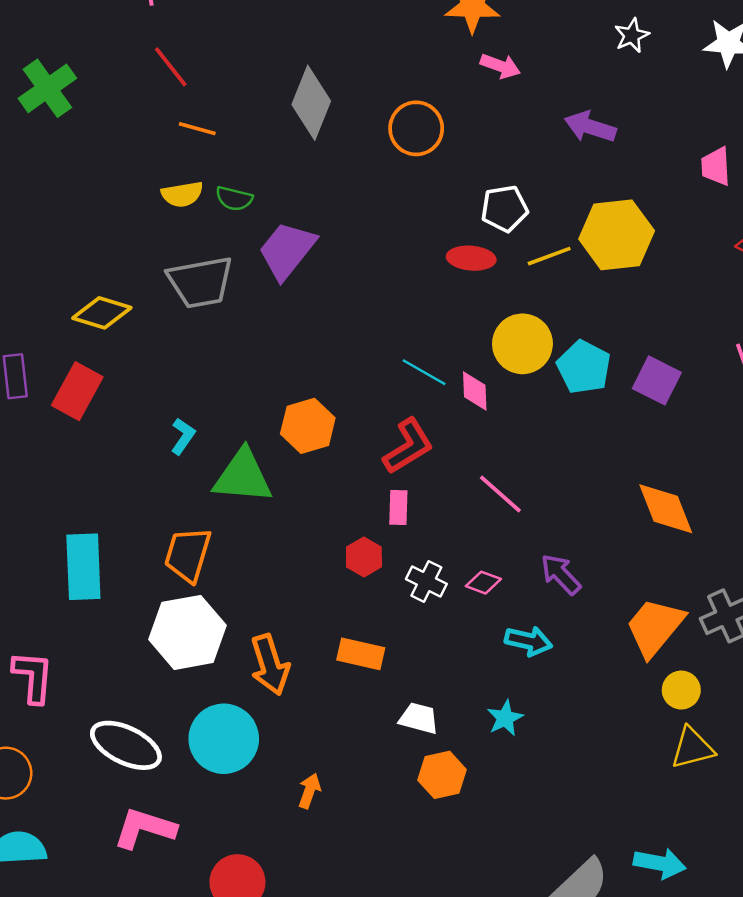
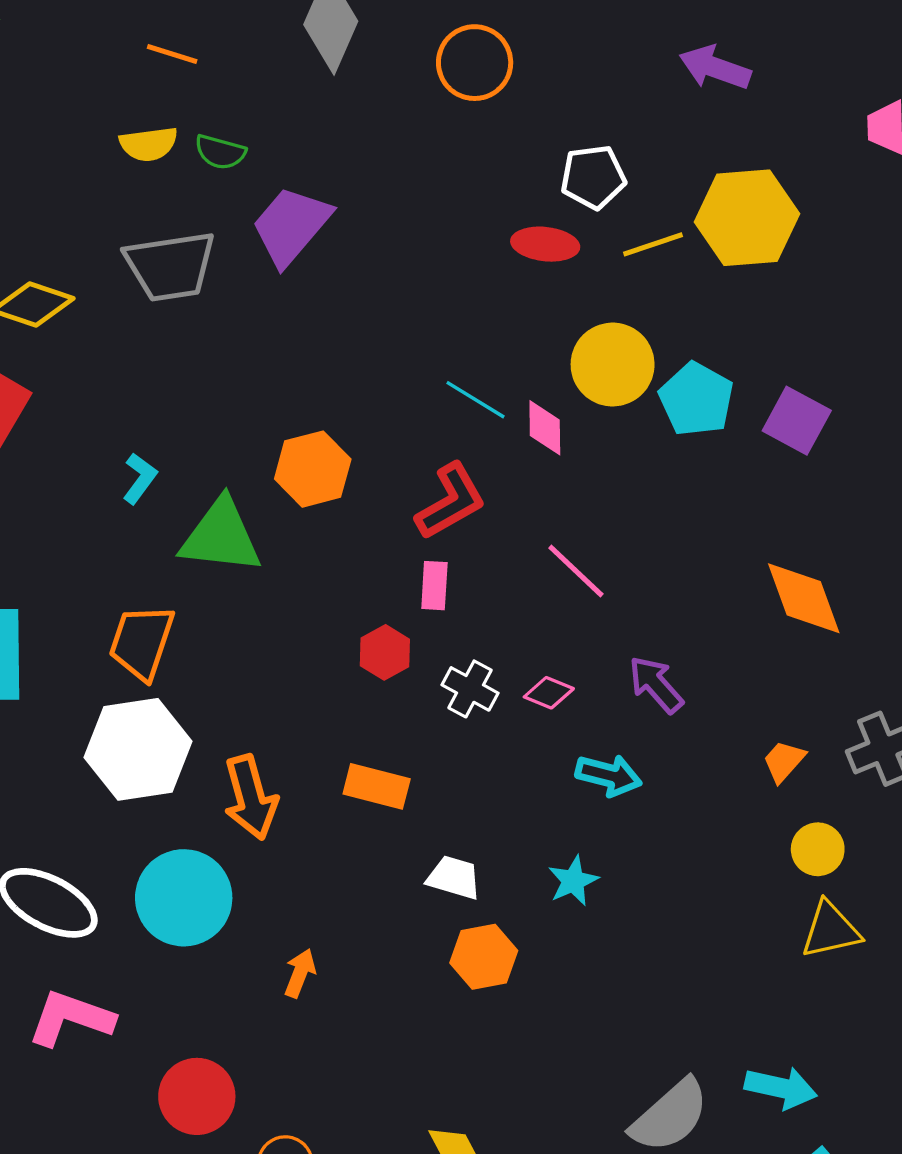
orange trapezoid: (655, 627) -> (784, 761), size x0.5

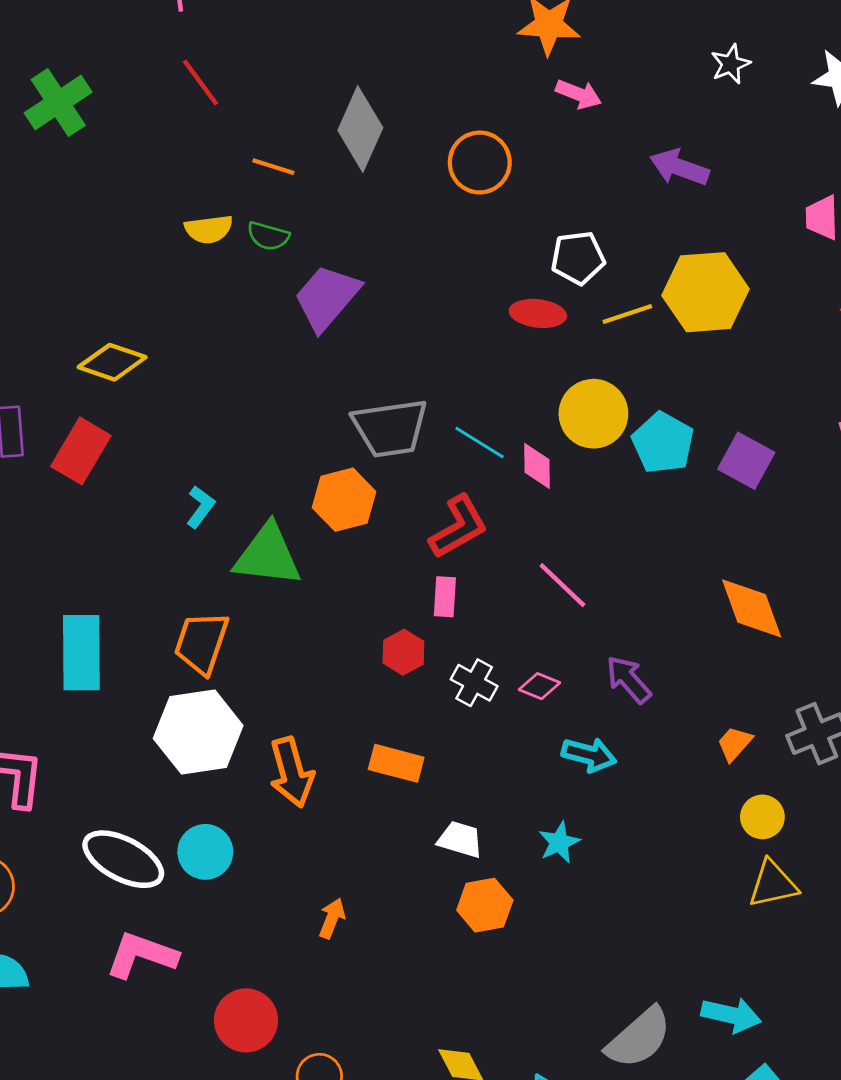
orange line: (172, 54) -> (273, 167), moved
gray trapezoid: (170, 266) -> (390, 428), moved
cyan circle: (184, 898) -> (205, 852), moved, size x0.7

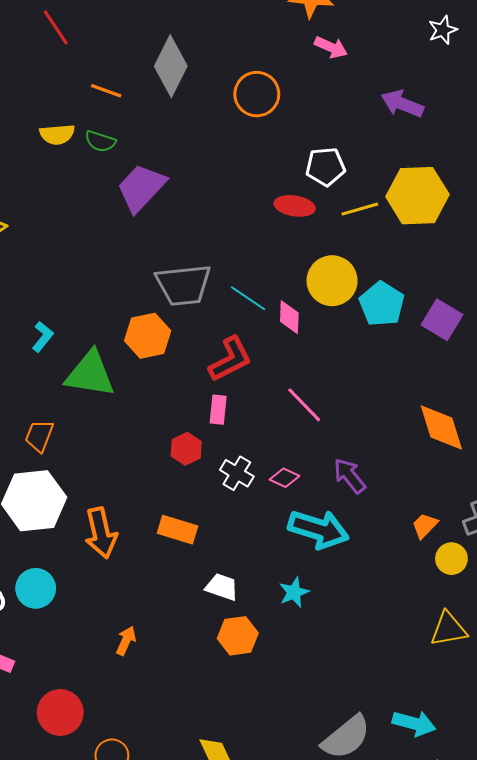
orange trapezoid: (201, 643) -> (39, 436), size x0.7
cyan arrow: (589, 755) -> (318, 529), size x1.5
yellow circle: (762, 817) -> (451, 559), moved

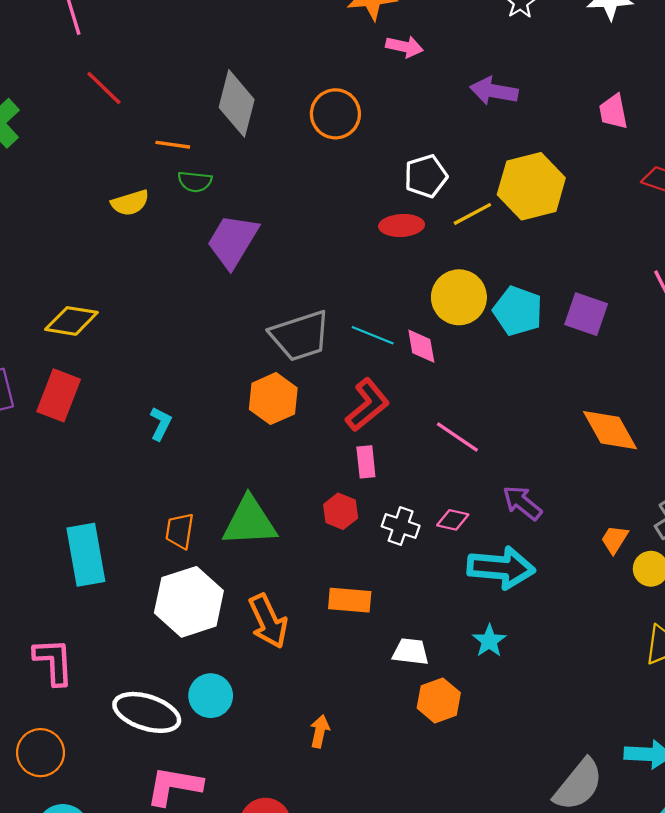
green semicircle: (100, 141) -> (195, 182), moved
green triangle: (90, 374) -> (250, 522), moved

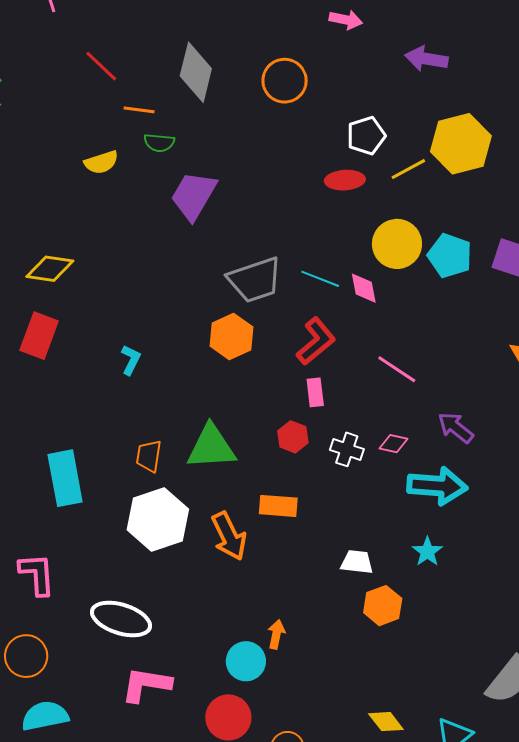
red line: (104, 88) -> (101, 66), moved
orange rectangle: (350, 600) -> (278, 506), moved
cyan circle: (211, 696) -> (246, 661), moved

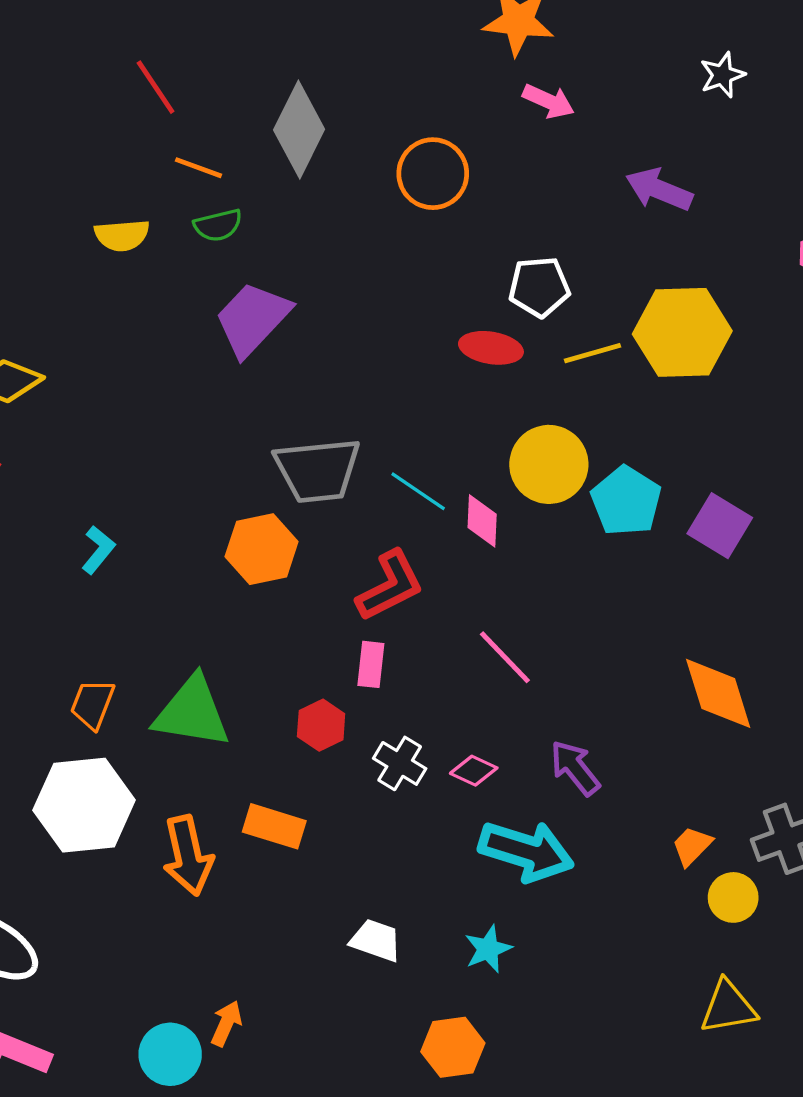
green semicircle: (159, 143) -> (218, 225), turned -32
orange hexagon: (383, 606) -> (453, 1047), moved

